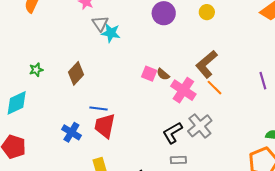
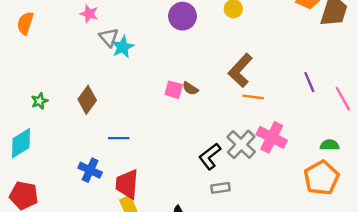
cyan star: (111, 33) -> (123, 47), turned -30
orange line: (215, 88) -> (253, 97), turned -30
pink cross: (183, 90) -> (272, 137), moved
red trapezoid: (105, 126) -> (127, 184), moved

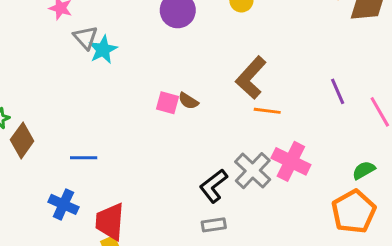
brown diamond: (87, 100) -> (22, 140), moved
blue line: (119, 138) -> (84, 158), moved
green semicircle: (330, 145) -> (364, 170), turned -30
gray rectangle: (220, 188) -> (214, 225), moved

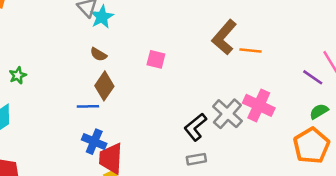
purple line: (338, 91) -> (313, 77), moved, turned -30
brown semicircle: (188, 101) -> (98, 54), moved
orange line: (267, 111) -> (250, 51), moved
brown diamond: (22, 140) -> (104, 86), moved
blue cross: (63, 204) -> (94, 142), moved

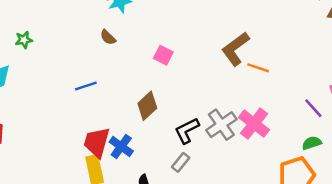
brown diamond: (104, 86) -> (147, 106), moved
blue line: (88, 106) -> (86, 86), turned -30
blue cross: (94, 142) -> (121, 147), moved
gray rectangle: (196, 159) -> (181, 162), turned -54

